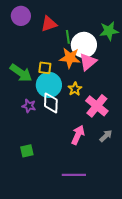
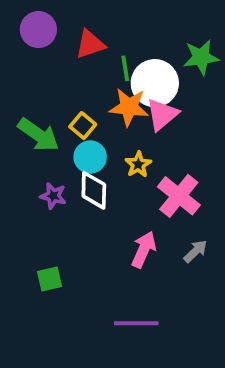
yellow square: (45, 68) -> (83, 126), turned 32
cyan circle: (49, 85) -> (90, 157), size x0.7

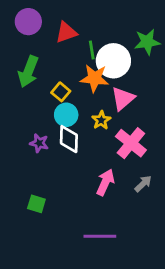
pink triangle: (162, 115) -> (123, 99), moved
green arrow: (38, 135) -> (28, 72), moved, turned 76
green square: (49, 279) -> (36, 204), turned 30

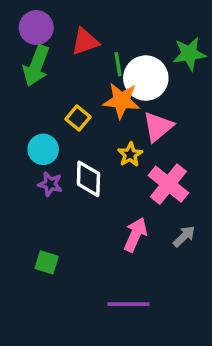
green arrow: (28, 72) -> (36, 66), moved
cyan circle: (66, 115) -> (43, 149), moved

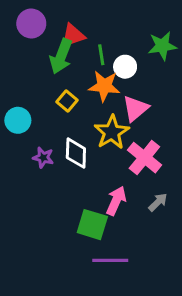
green arrow: (36, 66) -> (61, 56), moved
white circle: (146, 78) -> (125, 67), size x0.6
cyan circle: (43, 149) -> (18, 120), moved
yellow star: (130, 155) -> (112, 132), size x1.6
green square: (47, 262) -> (92, 225), moved, size x1.5

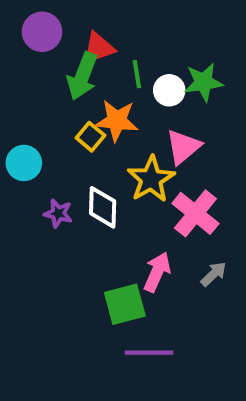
green star: (162, 46) -> (204, 82), moved
orange star: (104, 86) -> (117, 121), moved
green square: (92, 225) -> (125, 304), turned -32

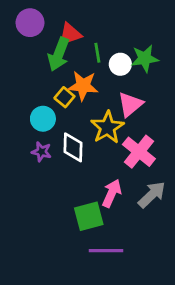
cyan circle: (24, 163) -> (43, 119), moved
gray arrow: (214, 274) -> (152, 195), size x1.5

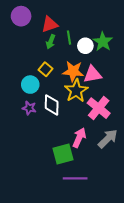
green arrow: (59, 54) -> (51, 42), moved, size x0.6
green star: (145, 59) -> (103, 42), turned -30
orange star: (83, 86) -> (73, 71), moved
pink triangle: (130, 104) -> (93, 74), turned 30

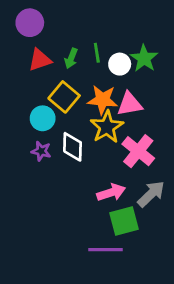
red triangle: (50, 24) -> (40, 60), moved
yellow square: (46, 69) -> (64, 97), size x1.5
pink arrow: (79, 138) -> (111, 193), turned 48
green square: (63, 154) -> (124, 221), moved

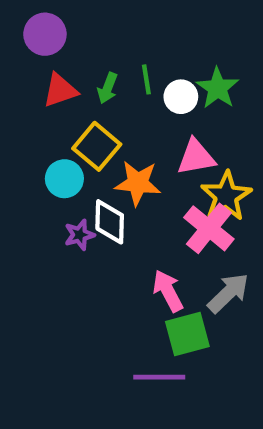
orange star: (103, 100) -> (138, 183), moved
yellow star: (107, 127) -> (226, 196), moved
purple star: (41, 151) -> (79, 235), moved, turned -30
pink arrow: (111, 193) -> (168, 291), turned -100

